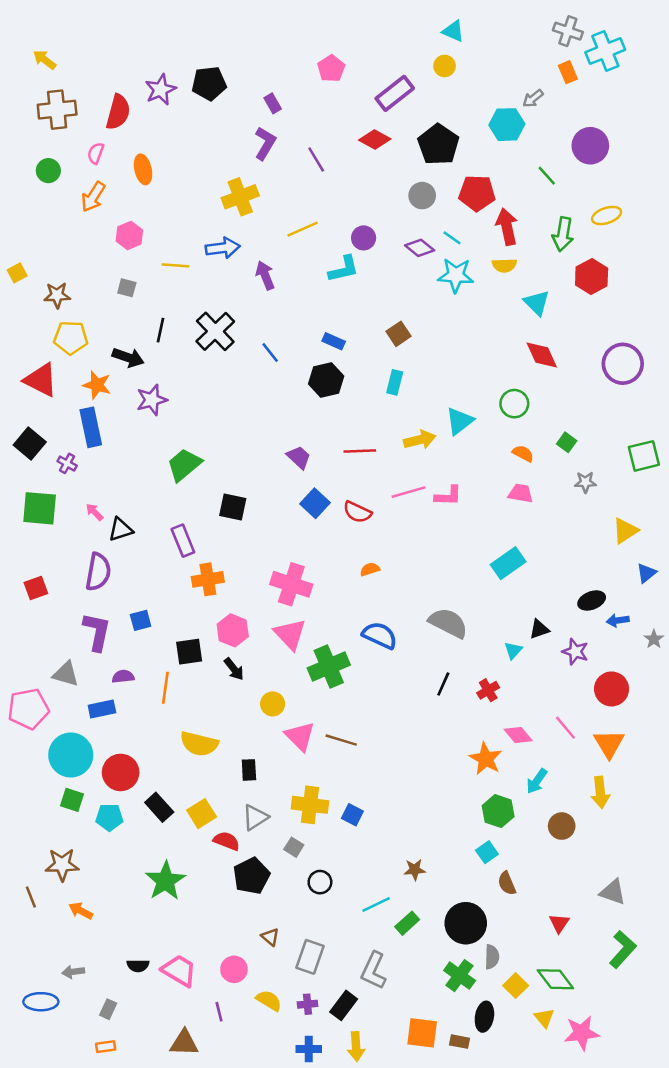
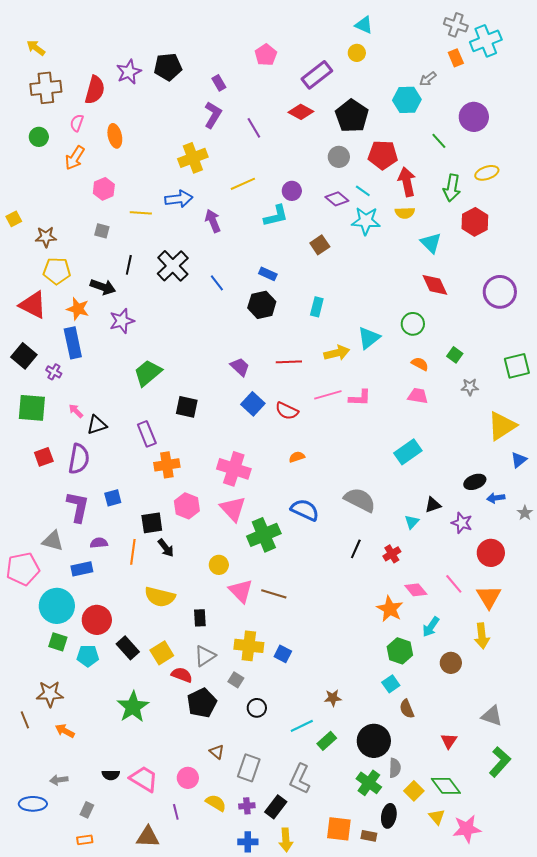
brown square: (398, 334) -> (320, 245), moved
yellow triangle: (625, 531) -> (502, 426), size x1.4
red square: (36, 588) -> (44, 457), moved
black arrow: (234, 669) -> (166, 548), moved

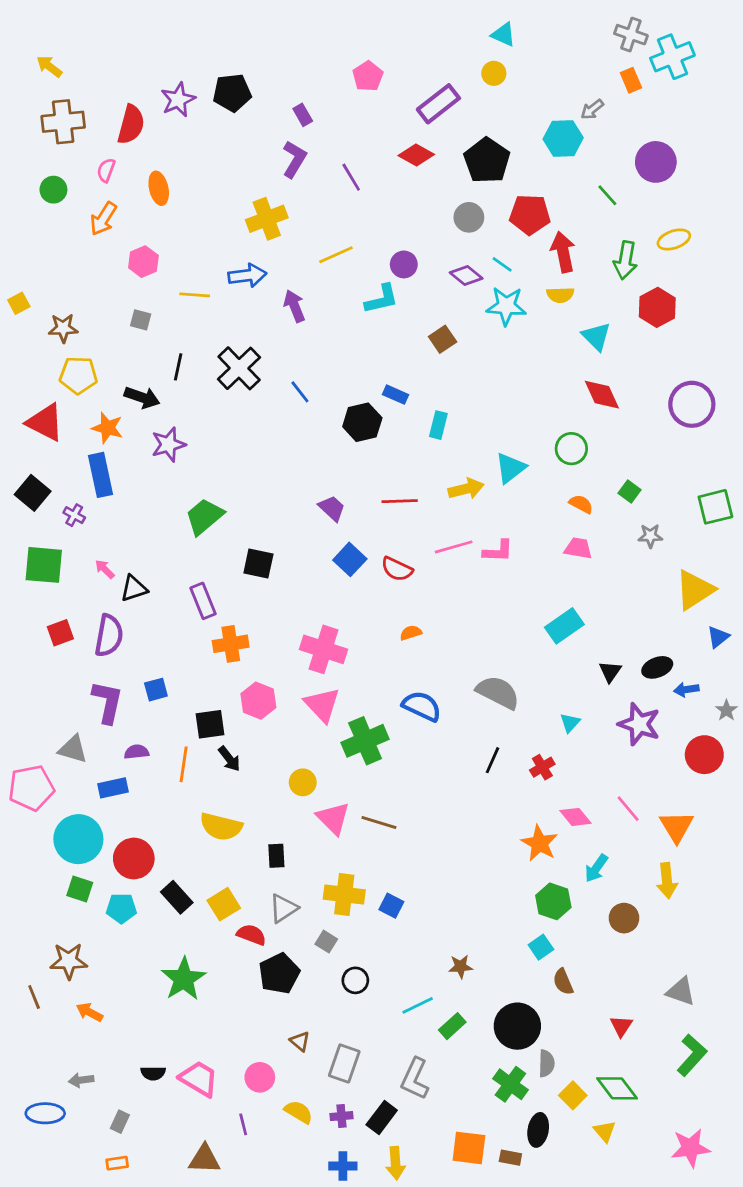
blue rectangle: (268, 274) -> (395, 395), moved
black triangle: (433, 505) -> (610, 672), moved, turned -36
purple star: (462, 523) -> (639, 724), size x1.4
red circle: (491, 553) -> (704, 755), moved
pink star: (467, 829) -> (690, 1148), moved

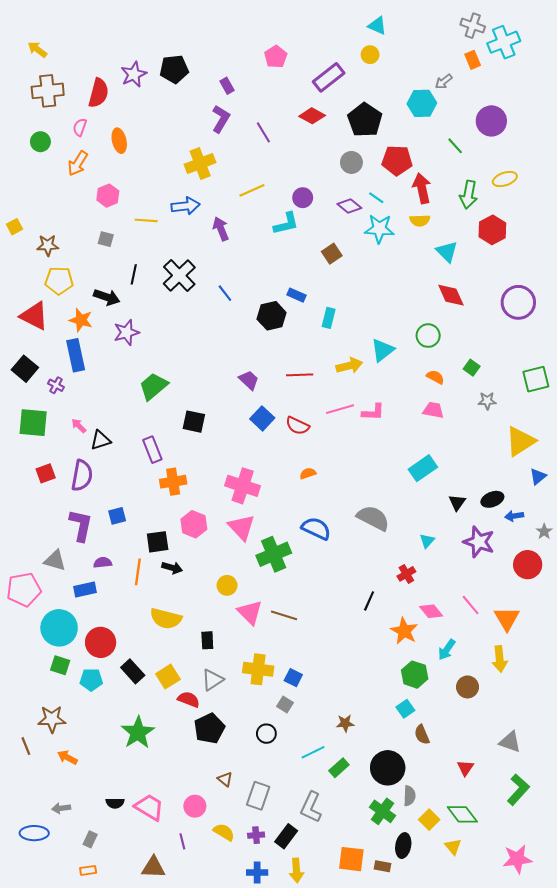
black arrow: (229, 759) -> (172, 568), turned -36
black line: (492, 760) -> (369, 601), moved
gray square: (326, 942) -> (285, 705), moved

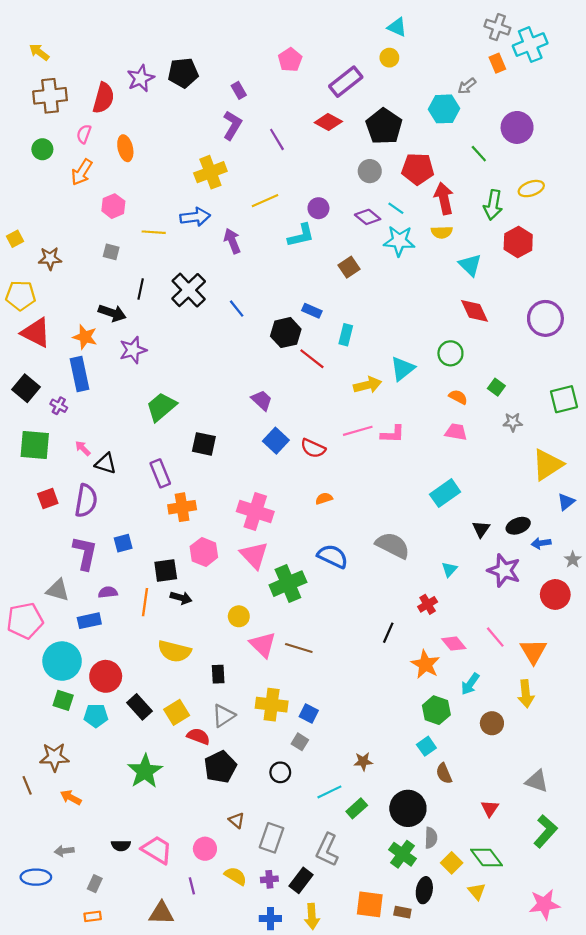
yellow pentagon: (59, 281) -> (21, 295), moved
red line: (300, 375) -> (312, 359), moved, turned 40
black triangle: (101, 440) -> (106, 464), turned 35

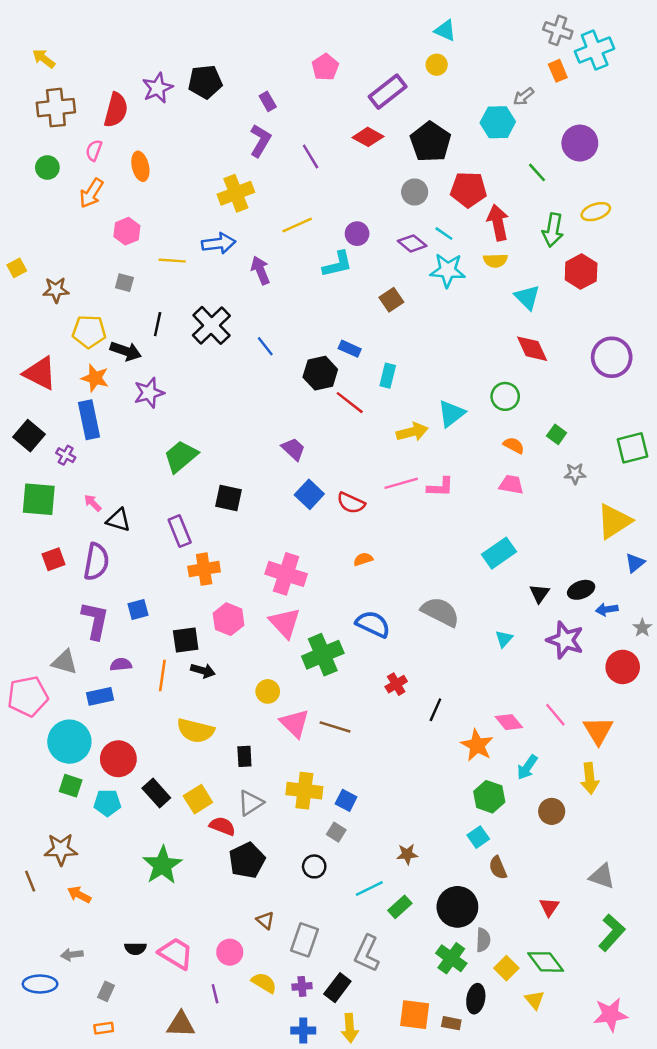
yellow pentagon: (21, 295) -> (89, 332), moved
red cross: (428, 604) -> (396, 684), moved

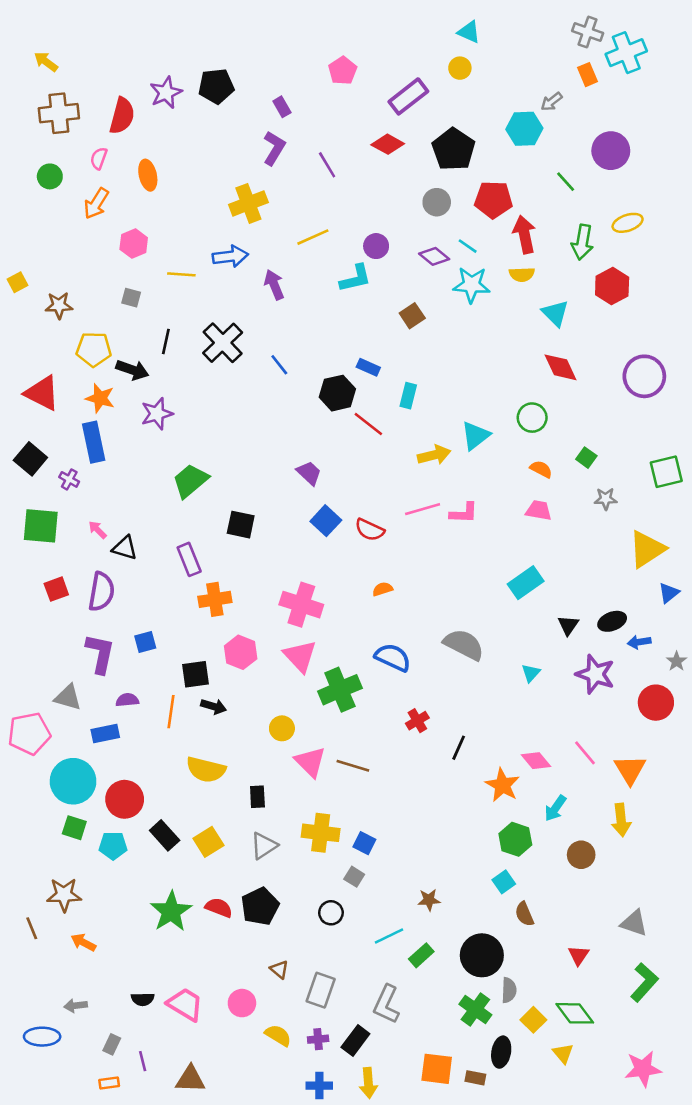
red semicircle: (222, 826) -> (219, 908), moved
purple line: (215, 994) -> (143, 1061), moved

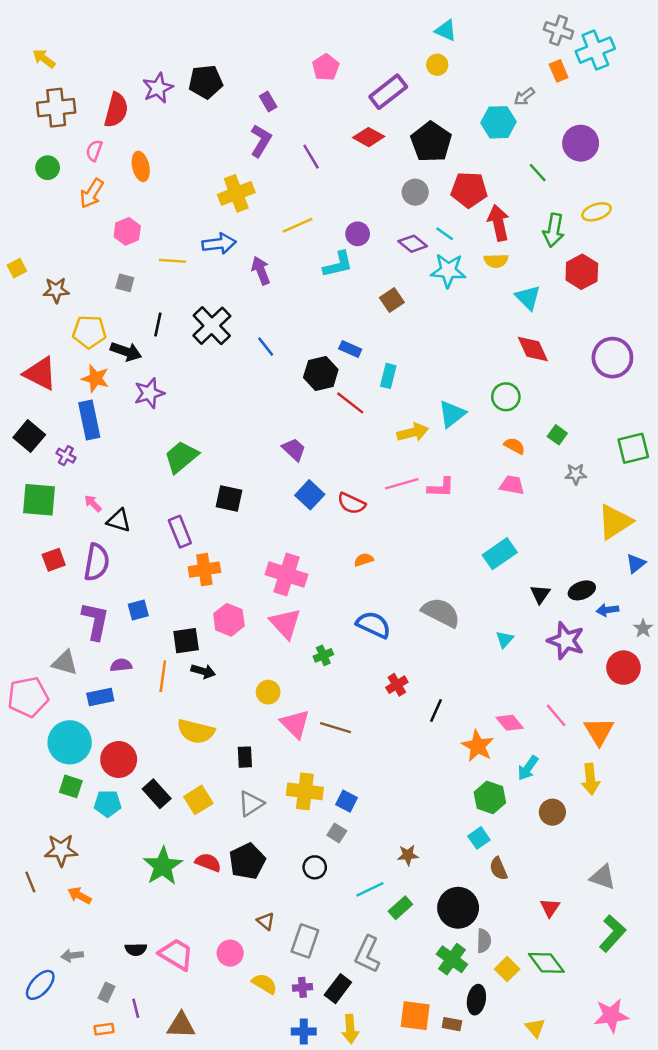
green cross: (340, 690) -> (323, 655), size x0.5
blue ellipse: (42, 1037) -> (40, 985), turned -48
yellow triangle: (563, 1053) -> (535, 1028), moved

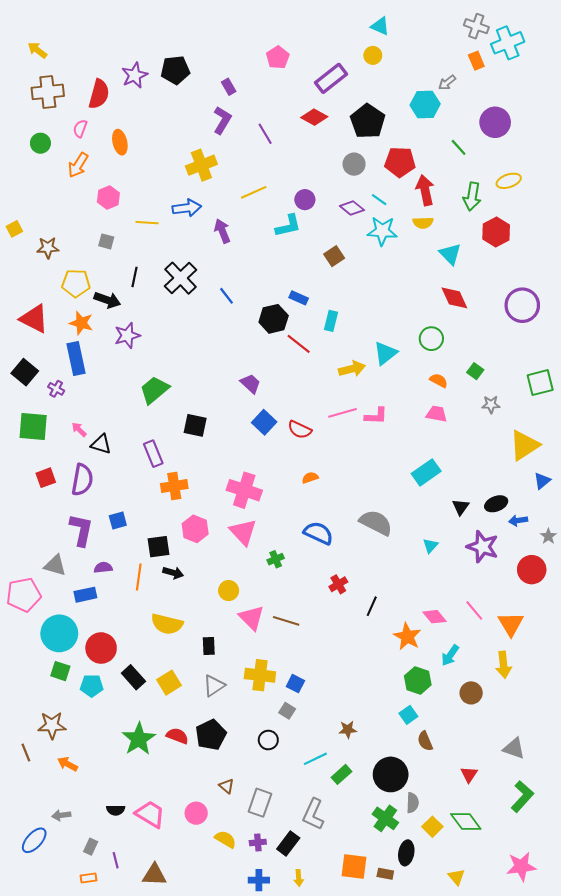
yellow arrow: (350, 1029) -> (299, 878), size x0.7

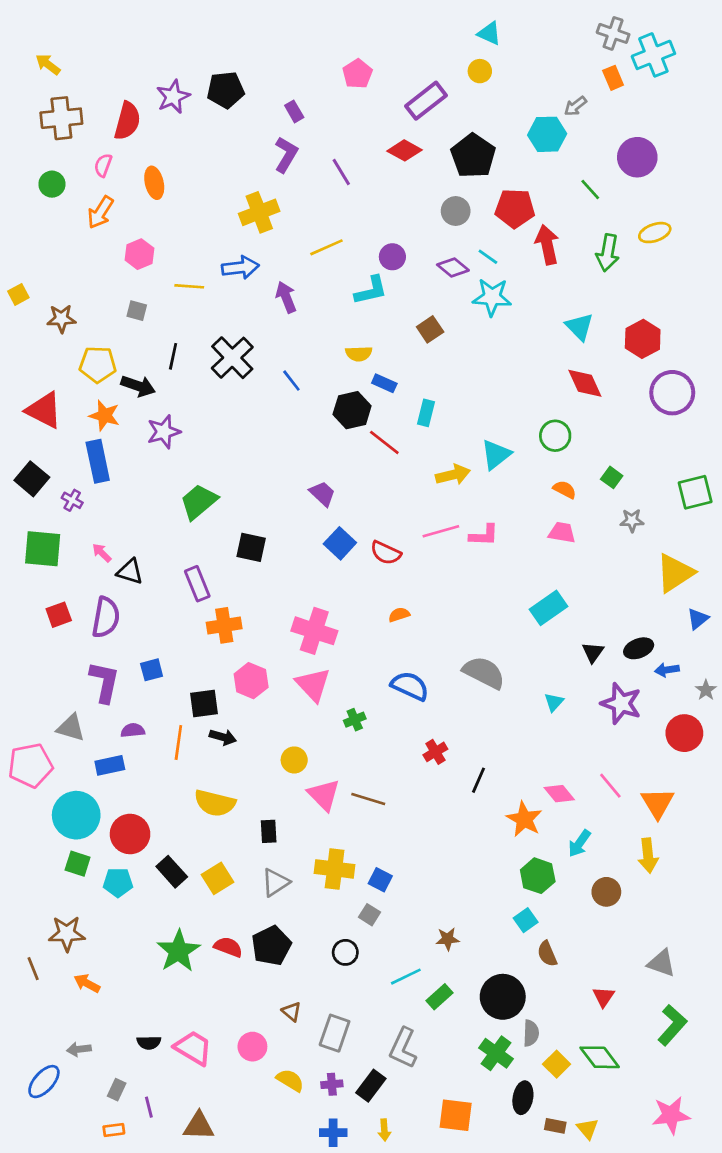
yellow semicircle: (423, 223) -> (359, 354), moved
red hexagon: (496, 232) -> (643, 339), moved
brown rectangle: (385, 874) -> (555, 1126), moved

